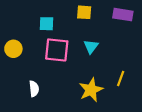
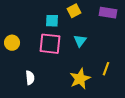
yellow square: (84, 12) -> (74, 11), turned -32
cyan square: (46, 24) -> (52, 21), moved

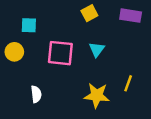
cyan square: (52, 21) -> (29, 25), moved
yellow star: (80, 79) -> (97, 95), turned 30

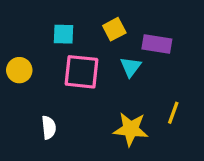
yellow square: (89, 13) -> (114, 29), moved
purple rectangle: (131, 16) -> (157, 44), moved
cyan square: (29, 25) -> (64, 34), moved

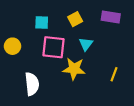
purple rectangle: (157, 44) -> (111, 17), moved
white semicircle: (49, 127) -> (32, 84), size x1.5
yellow star: (131, 129) -> (74, 69), moved

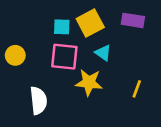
yellow square: (75, 19) -> (90, 23), size x1.5
cyan square: (42, 22) -> (62, 27), moved
cyan triangle: (86, 44) -> (103, 53), turned -32

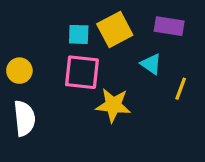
cyan triangle: (103, 53) -> (151, 64), moved
yellow line: (137, 89) -> (181, 89), moved
white semicircle: (39, 101) -> (24, 118), moved

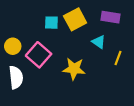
pink square: (82, 72) -> (39, 55), moved, turned 35

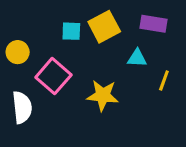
cyan triangle: (99, 42) -> (137, 58), turned -32
yellow circle: (13, 46) -> (18, 52), moved

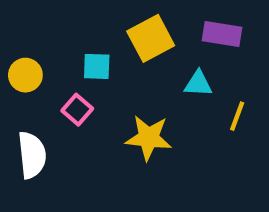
cyan square: (71, 31) -> (97, 66), moved
pink square: (53, 76) -> (77, 110), size x0.6

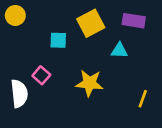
yellow circle: (25, 75) -> (15, 15), moved
pink square: (77, 110) -> (41, 75), moved
yellow line: (237, 116) -> (143, 99), moved

